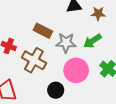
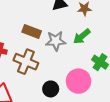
pink circle: (76, 70) -> (78, 81), moved

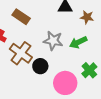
brown rectangle: (32, 31) -> (21, 17), moved
black circle: (51, 89) -> (40, 66), moved

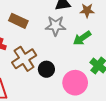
gray star: (53, 41) -> (55, 26), moved
brown cross: (21, 53) -> (24, 59), turned 30

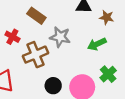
gray star: (55, 26) -> (60, 37), moved
black circle: (46, 69) -> (53, 86), moved

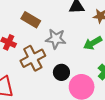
black circle: (53, 86) -> (61, 72), moved

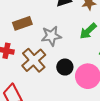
brown rectangle: (31, 20) -> (22, 23), turned -36

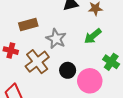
gray star: (51, 36) -> (56, 39), turned 30

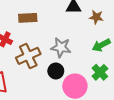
green arrow: (93, 36) -> (101, 45), moved
gray star: (56, 39) -> (61, 47), moved, turned -30

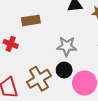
brown cross: (28, 56) -> (39, 79), moved

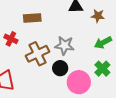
brown cross: (39, 79) -> (38, 54), moved

